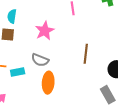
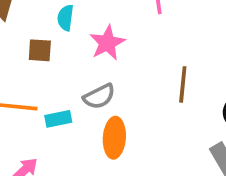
cyan semicircle: (12, 16) -> (66, 18), moved
gray semicircle: (40, 60) -> (99, 96), turned -48

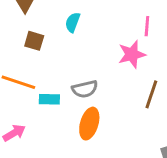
pink star: (107, 43) -> (132, 54), moved
brown square: (40, 50) -> (34, 41), moved

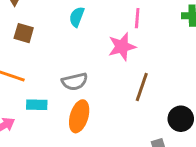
cyan semicircle: (73, 22) -> (77, 17), moved
cyan rectangle: (49, 99) -> (37, 105), moved

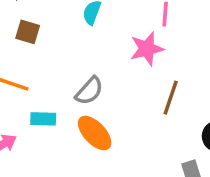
gray semicircle: (75, 82) -> (89, 91), turned -35
orange ellipse: (79, 116) -> (95, 133), turned -60

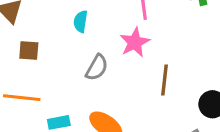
gray semicircle: (89, 91) -> (97, 68), moved

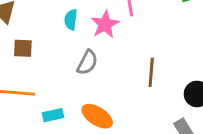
pink star: (135, 42) -> (105, 24), moved

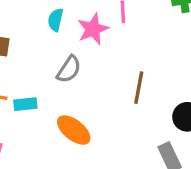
cyan rectangle: (53, 115) -> (25, 104), moved

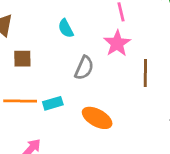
cyan semicircle: (56, 20) -> (66, 28), turned -30
pink star: (93, 29) -> (117, 43), moved

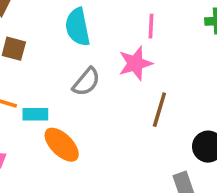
cyan semicircle: (66, 28) -> (78, 27), size x1.5
orange ellipse: (97, 118) -> (62, 145), moved

